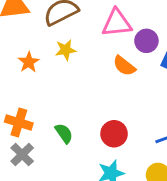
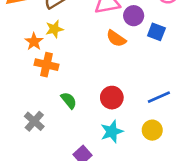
yellow star: (66, 50) -> (54, 29), moved
orange cross: (19, 122) -> (47, 65), moved

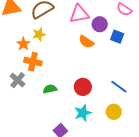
blue line: (159, 97) -> (119, 87), turned 60
green semicircle: (69, 100) -> (50, 89), turned -64
gray cross: (34, 121) -> (18, 80), moved

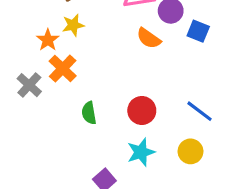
orange cross: (33, 62) -> (63, 68), turned 30
gray cross: (18, 80) -> (29, 85), moved
green semicircle: (50, 89) -> (89, 113), turned -88

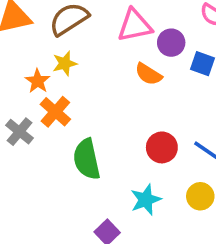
red circle: (142, 111) -> (162, 147), moved
green semicircle: (89, 113) -> (87, 159), size x1.6

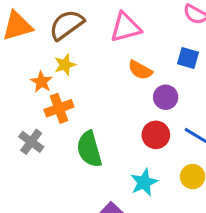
purple circle: (171, 43) -> (166, 97), moved
orange cross: (55, 112) -> (59, 108), turned 32
gray cross: (20, 132) -> (31, 142), moved

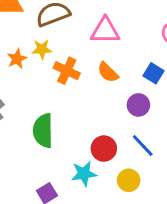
purple circle: (166, 97) -> (138, 105), moved
orange cross: (59, 108) -> (67, 71), moved, turned 30
red circle: (156, 135) -> (104, 149), moved

